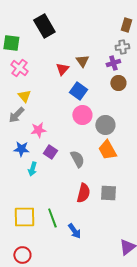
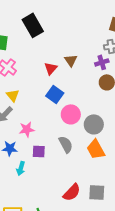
blue square: (78, 91) -> (55, 94), moved
purple square: (50, 152) -> (39, 151), turned -32
gray semicircle: (77, 159) -> (66, 144), moved
red semicircle: (83, 193) -> (72, 192), turned 30

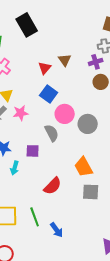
pink star: (27, 129) -> (21, 113), moved
gray semicircle: (66, 144) -> (52, 133), moved
orange trapezoid: (96, 149) -> (84, 167), moved
red semicircle: (72, 192) -> (53, 186), moved

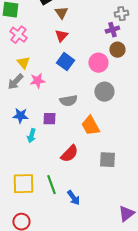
brown triangle: (65, 60) -> (61, 13), moved
pink circle: (65, 114) -> (98, 63), moved
gray semicircle: (52, 133) -> (68, 101), turned 108
orange trapezoid: (84, 167) -> (90, 126), moved

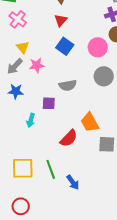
blue star: (20, 116) -> (16, 91), moved
orange trapezoid: (90, 126) -> (90, 122), moved

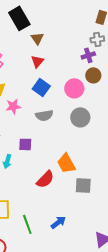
gray semicircle: (68, 85) -> (44, 115), moved
green line: (51, 169) -> (27, 224), moved
blue arrow: (73, 182) -> (58, 222), moved, turned -91

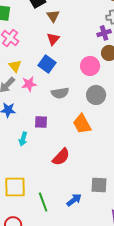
blue square: (41, 87) -> (47, 64), moved
orange trapezoid: (66, 163) -> (82, 124), moved
gray square: (83, 185) -> (99, 185), moved

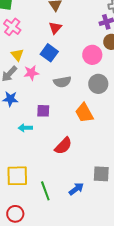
cyan arrow: (23, 139) -> (25, 128), turned 72

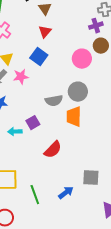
gray semicircle: (62, 82) -> (54, 101), moved
gray circle: (98, 84) -> (78, 92), moved
purple square: (43, 111) -> (33, 123), moved, turned -32
orange trapezoid: (84, 113) -> (74, 117), turned 30

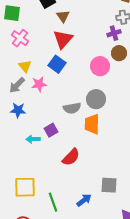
red triangle: (45, 32) -> (63, 39), size x1.5

